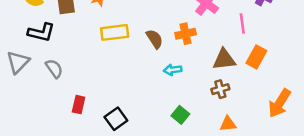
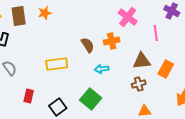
yellow rectangle: (115, 32) -> (57, 64), moved
orange rectangle: (256, 57) -> (166, 69), moved
green square: (180, 115) -> (91, 99), moved, size x1.5

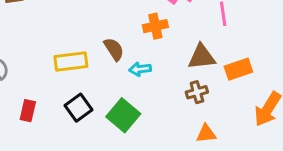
brown semicircle: (88, 45) -> (114, 49), moved
orange rectangle: (166, 69) -> (238, 69), turned 42
black square: (58, 107) -> (79, 108), moved

